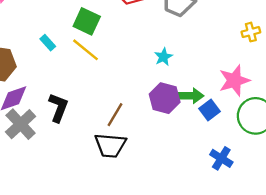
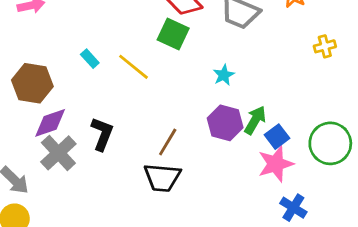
green square: (87, 21) -> (173, 34), moved
pink star: (234, 80) -> (276, 164), moved
green arrow: (191, 96) -> (255, 120), turned -60
blue cross: (221, 158) -> (293, 208), moved

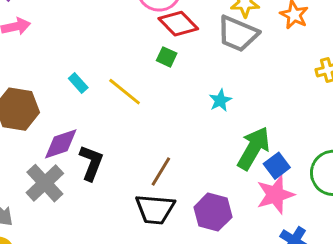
green square: (173, 34) -> (167, 57), size x0.6
green arrow: (255, 120) -> (254, 148), size x1.4
purple diamond: (50, 123) -> (61, 144), moved
purple hexagon: (225, 123) -> (213, 212), moved

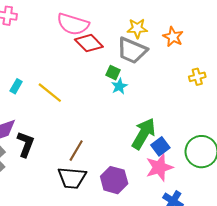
green square: (167, 57) -> (113, 73), moved
cyan rectangle: (78, 83) -> (16, 86), turned 72
cyan star: (220, 100) -> (119, 86), moved

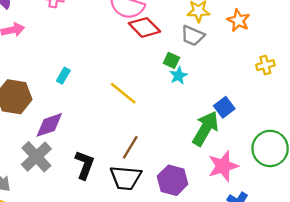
gray trapezoid: (132, 50) -> (193, 36), size x0.7
yellow line: (50, 93) -> (123, 93), moved
black L-shape: (26, 144) -> (85, 165), moved
blue square: (160, 146) -> (224, 107), moved

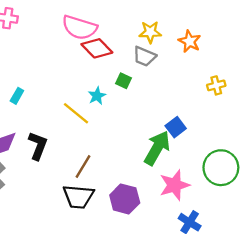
cyan star: (178, 76) -> (97, 96), moved
black L-shape: (85, 165) -> (38, 146), moved

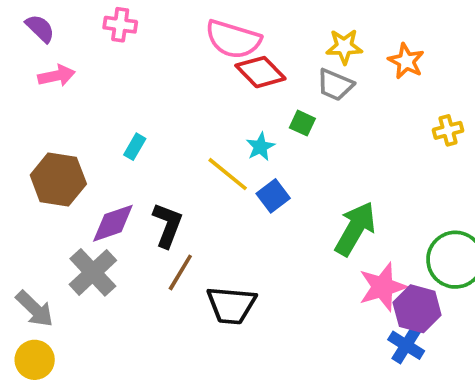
blue square: (176, 127) -> (273, 196), moved
brown line: (83, 167) -> (180, 272), moved
purple hexagon: (125, 199) -> (417, 309), moved

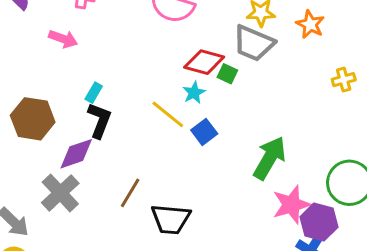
red diamond: (260, 72) -> (204, 62), moved, turned -30
pink arrow: (56, 76) -> (63, 39), moved, turned 32
gray trapezoid: (335, 85) -> (254, 43), size x1.4
black L-shape: (168, 225) -> (100, 120), moved

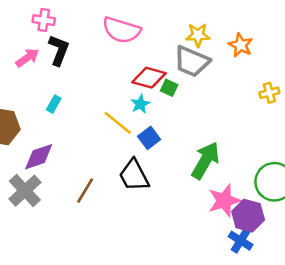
pink arrow: (63, 39) -> (27, 58), turned -55
black L-shape: (100, 120) -> (59, 50), moved
black trapezoid: (171, 219) -> (134, 175), moved, turned 57

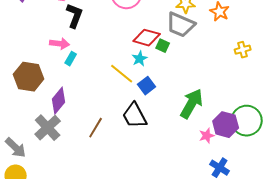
pink arrow: (27, 58) -> (60, 44), moved, turned 42
purple diamond: (39, 157) -> (59, 101), turned -32
pink star: (224, 201) -> (207, 136), size x0.6
purple hexagon: (248, 216) -> (226, 125), moved

